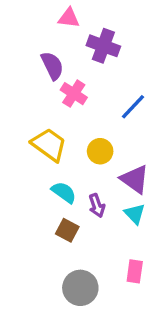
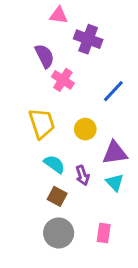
yellow trapezoid: (49, 145) -> (42, 123), turned 36
purple triangle: (135, 179) -> (115, 153), turned -44
pink rectangle: (135, 271) -> (104, 233), moved
gray circle: (80, 288) -> (59, 233), moved

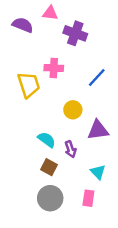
purple semicircle: (45, 56) -> (23, 25), moved, turned -42
pink cross: (63, 80) -> (54, 68), turned -30
yellow trapezoid: (42, 123) -> (29, 85), moved
cyan triangle: (115, 182) -> (98, 172), moved

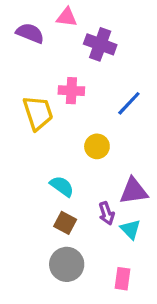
purple triangle: (98, 130) -> (134, 191), moved
purple arrow: (70, 149) -> (107, 213), moved
pink rectangle: (88, 198) -> (123, 279), moved

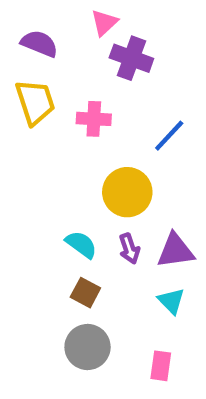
pink triangle: (67, 17) -> (104, 23), moved, turned -50
yellow trapezoid: (38, 113) -> (35, 102), moved
yellow circle: (97, 146) -> (127, 192), size x1.5
purple arrow: (107, 213) -> (129, 249), moved

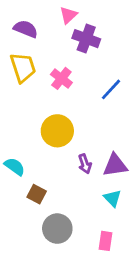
pink cross: (94, 119) -> (61, 78), turned 35
yellow circle: (127, 192) -> (57, 131), moved
cyan semicircle: (81, 244) -> (15, 167), moved
brown square: (85, 293) -> (37, 194), moved

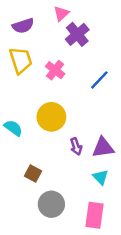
purple semicircle: (26, 29) -> (23, 26), turned 140
purple cross: (86, 39) -> (77, 34), turned 30
cyan semicircle: (15, 167) -> (13, 128), moved
pink rectangle: (105, 241) -> (94, 215), size x1.5

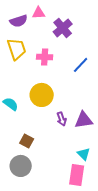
pink triangle: (61, 13) -> (39, 13), moved, turned 40
pink cross: (55, 70) -> (45, 57), turned -35
cyan triangle: (101, 177) -> (84, 154), moved
gray circle: (51, 204) -> (21, 166), moved

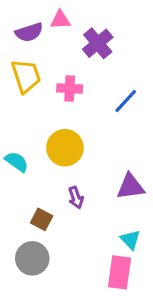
purple arrow: (62, 119) -> (76, 198), moved

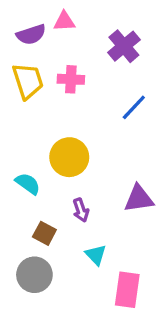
purple cross: (98, 43) -> (124, 46), moved
pink cross: (70, 88) -> (71, 79), moved
cyan semicircle: (17, 162) -> (28, 184), moved
cyan triangle: (130, 240) -> (96, 255), moved

